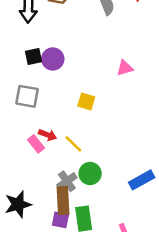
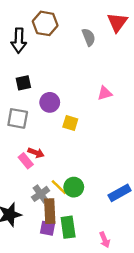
purple circle: (53, 59) -> (50, 102), moved
yellow line: (73, 144) -> (59, 187), moved
gray cross: (67, 181) -> (41, 194), moved

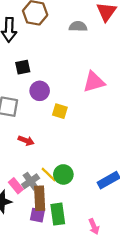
gray semicircle: (89, 37) -> (78, 26), turned -66
black square: (23, 83) -> (23, 67), moved
pink triangle: (105, 93) -> (94, 82), size x1.5
pink rectangle: (26, 161) -> (16, 186), moved

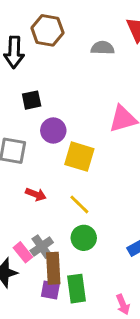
yellow square: (60, 111) -> (79, 157), size x1.5
yellow line: (49, 174) -> (79, 204), moved

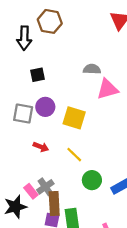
gray semicircle: (103, 48) -> (92, 69), moved
purple circle: (53, 131) -> (45, 107), moved
green circle: (84, 238) -> (92, 180), moved

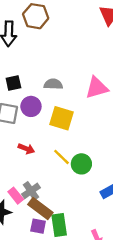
gray semicircle: (92, 69) -> (53, 84), moved
black square: (38, 75) -> (13, 83), moved
green circle: (92, 180) -> (81, 164), moved
brown rectangle: (54, 203) -> (40, 209), turned -50

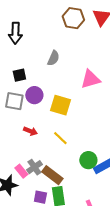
brown hexagon: (36, 16) -> (73, 18), moved
gray semicircle: (53, 84) -> (53, 58), moved, turned 112
green circle: (81, 164) -> (88, 160), moved
brown rectangle: (40, 209) -> (52, 175), moved

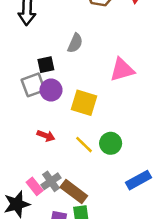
black square: (19, 75) -> (46, 65), moved
gray square: (14, 101) -> (33, 85), moved, turned -30
green circle: (88, 160) -> (111, 143), moved

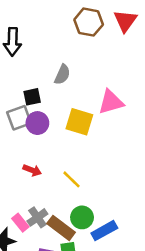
yellow square: (84, 103) -> (79, 122), moved
green circle: (111, 143) -> (82, 217), moved
blue rectangle: (139, 180) -> (104, 231), moved

